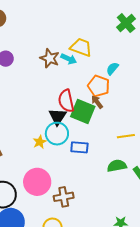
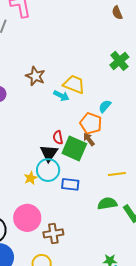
brown star: (50, 58) -> (35, 76), moved
red semicircle: (66, 101) -> (58, 138), size x0.6

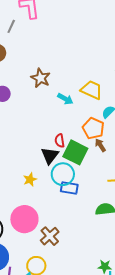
yellow trapezoid: (74, 84) -> (92, 90), moved
brown arrow: (89, 139) -> (100, 145), moved
cyan circle: (48, 170) -> (63, 174), moved
brown cross: (53, 233) -> (50, 236), turned -36

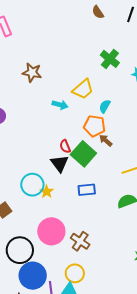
brown star: (41, 78) -> (32, 72), moved
yellow trapezoid: (92, 90) -> (83, 89), turned 130
green square: (75, 152) -> (83, 154), turned 30
cyan circle: (63, 174) -> (32, 185), moved

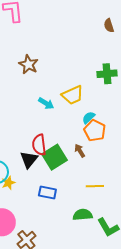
green cross: (110, 59) -> (107, 74), turned 30
orange pentagon: (94, 126) -> (95, 131), moved
red semicircle: (65, 146) -> (39, 145), size x1.5

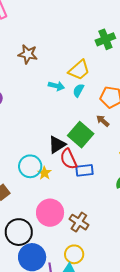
cyan semicircle: (89, 118) -> (78, 90), moved
red semicircle: (39, 145) -> (68, 159), moved
black triangle: (29, 159) -> (57, 145), turned 36

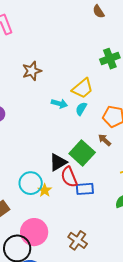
brown star: (28, 54) -> (32, 71), turned -30
pink circle: (50, 213) -> (34, 232), moved

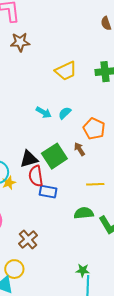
brown star: (32, 71) -> (20, 42), moved
yellow trapezoid: (83, 88) -> (66, 71), moved
cyan arrow: (59, 104) -> (44, 112), moved

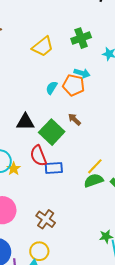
cyan arrow: (44, 112) -> (82, 73), moved
orange pentagon: (94, 129) -> (73, 85), moved
black triangle: (29, 159) -> (25, 122), moved, turned 30
yellow line: (95, 184) -> (95, 166), moved, turned -30

